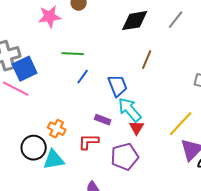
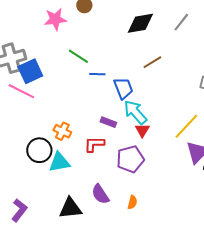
green line: (73, 54) -> (78, 56), turned 30
brown line: (147, 60) -> (152, 62), turned 36
blue line: (83, 77) -> (97, 74), moved, turned 56

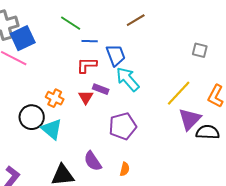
brown line: (152, 62) -> (136, 20), moved
red triangle: (142, 130) -> (86, 97), moved
red L-shape: (94, 144) -> (87, 65), moved
cyan triangle: (59, 162) -> (52, 129), turned 50

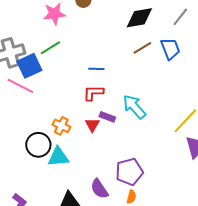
green line: (71, 23) -> (50, 48), moved, turned -65
blue trapezoid: (116, 55) -> (170, 49), moved
purple pentagon: (123, 126) -> (129, 172), moved
cyan triangle: (52, 129) -> (58, 157), turned -45

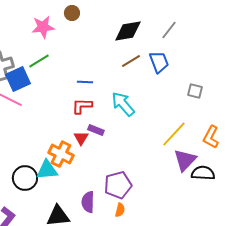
cyan arrow: (134, 107) -> (123, 104), moved
orange cross: (61, 126) -> (61, 154), moved, size x1.4
black circle: (38, 145) -> (25, 178), moved
purple semicircle: (99, 189) -> (88, 202), turned 35

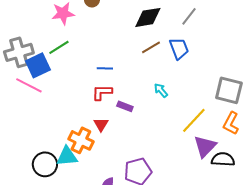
gray square: (195, 91) -> (229, 90), moved, size x1.8
cyan arrow: (123, 104) -> (161, 90), moved, size x0.6
purple rectangle: (96, 130) -> (125, 106), moved

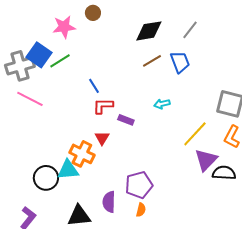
blue square: (38, 65) -> (39, 55), moved, turned -30
blue line: (105, 68) -> (94, 86), moved, turned 56
cyan arrow: (161, 90) -> (162, 104), turned -63

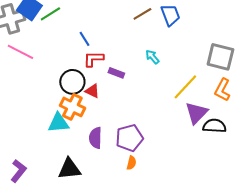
cyan arrow: (162, 104) -> (152, 57), turned 63
red triangle: (102, 138) -> (92, 91), turned -35
black circle: (46, 178) -> (72, 82), moved
purple semicircle: (109, 202) -> (95, 138), moved

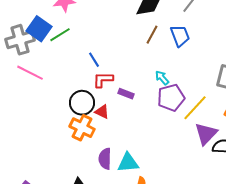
brown line: (142, 14) -> (152, 35), turned -30
cyan triangle: (58, 123) -> (128, 163), moved
purple pentagon: (129, 138) -> (171, 98), moved

